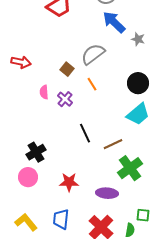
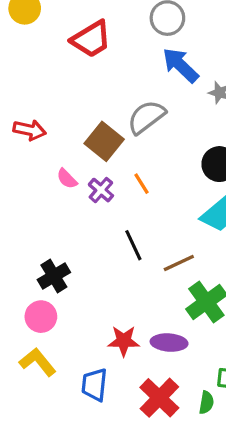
brown square: (67, 69) -> (104, 141), size x1.6
orange line: (92, 84) -> (141, 184), moved
pink semicircle: (44, 92) -> (67, 179), turned -40
red star: (69, 182) -> (124, 341), moved
yellow L-shape: (26, 222) -> (38, 362), moved

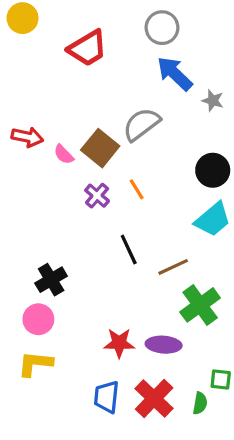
pink semicircle: (67, 179) -> (64, 154), moved
yellow L-shape: (38, 362) -> (35, 364), turned -45
blue trapezoid: (94, 385) -> (107, 397), moved

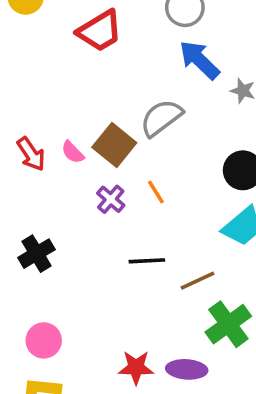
red arrow: (27, 137) -> (31, 154), moved, turned 44
black line: (129, 250) -> (147, 261), turned -68
black cross: (51, 280) -> (36, 254), moved

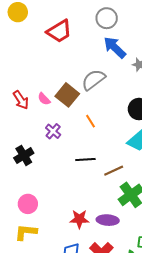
purple cross: (111, 199) -> (53, 131), moved

